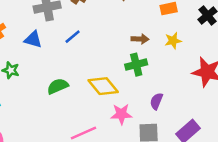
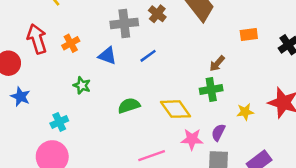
brown arrow: (140, 39) -> (217, 64), turned 126
yellow star: (173, 41) -> (245, 112), moved
purple semicircle: (156, 101) -> (218, 132), moved

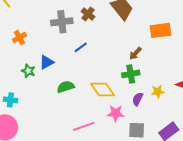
orange rectangle: (249, 35) -> (160, 30), size x1.5
blue triangle: (107, 56) -> (47, 62), moved, turned -49
cyan cross: (59, 122) -> (10, 100), turned 32
purple semicircle: (218, 132) -> (138, 99), moved

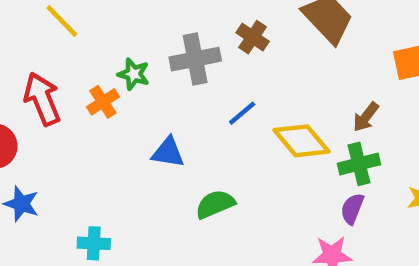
blue triangle: (47, 62) -> (168, 152), turned 42
green star: (28, 71) -> (134, 74), moved
yellow diamond: (103, 90) -> (302, 141), moved
purple semicircle: (138, 99) -> (352, 209), moved

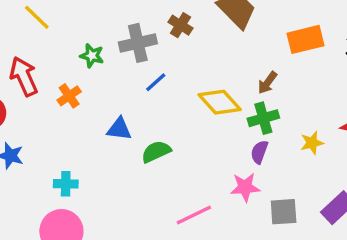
orange cross: (103, 102) -> (69, 96), moved
blue line: (242, 113) -> (156, 82), moved
blue triangle: (168, 152) -> (119, 129), moved

